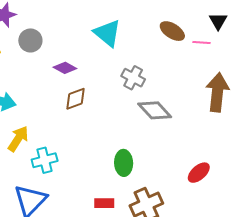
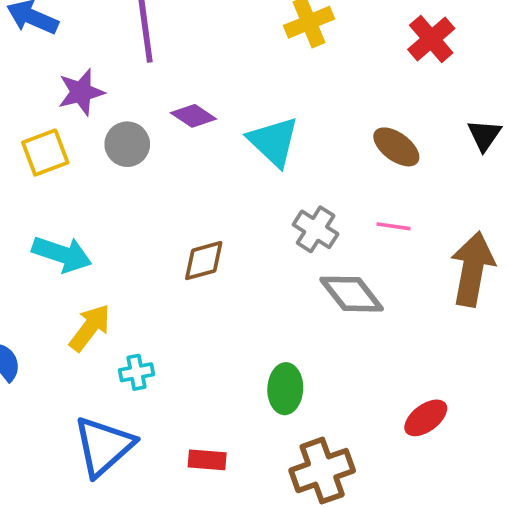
pink line: (202, 43) -> (394, 226), moved
purple diamond: (65, 68) -> (193, 116), moved
cyan cross: (45, 160) -> (136, 372), size x0.7
red rectangle: (104, 203) -> (207, 460), moved

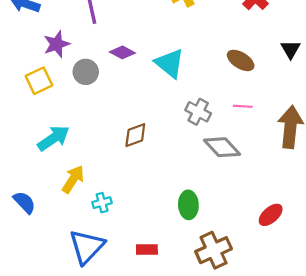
cyan arrow: (62, 254) -> (53, 138), turned -48

